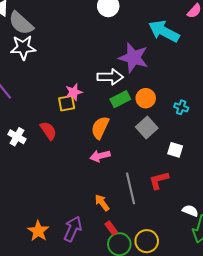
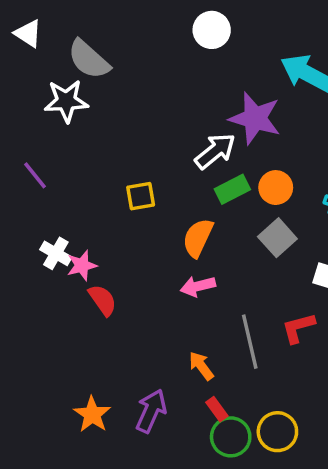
gray semicircle: (21, 23) -> (89, 59), moved
white arrow: (110, 77) -> (215, 151), turned -40
pink star: (74, 92) -> (82, 265), moved
red semicircle: (48, 131) -> (103, 300), moved

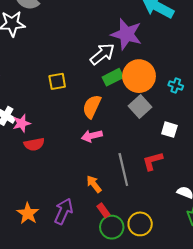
orange circle: (276, 188) -> (139, 76), size x1.6
red semicircle: (103, 300) -> (34, 144), turned 114

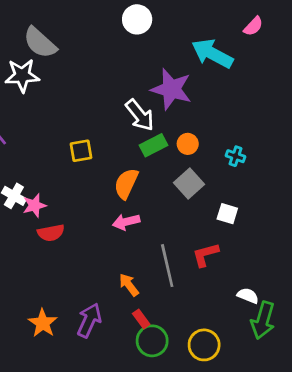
white arrow: (102, 54) -> (140, 115), turned 90
orange circle: (139, 76) -> (188, 144), size x0.5
yellow circle: (140, 224) -> (204, 345), moved

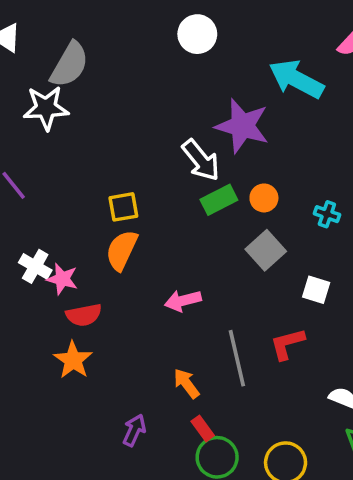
gray semicircle: (40, 43) -> (69, 65), turned -102
orange semicircle: (126, 184) -> (122, 250), moved
pink star: (34, 205) -> (62, 279), turned 30
purple arrow: (89, 320) -> (134, 430), size x0.7
orange star: (43, 323) -> (73, 360), moved

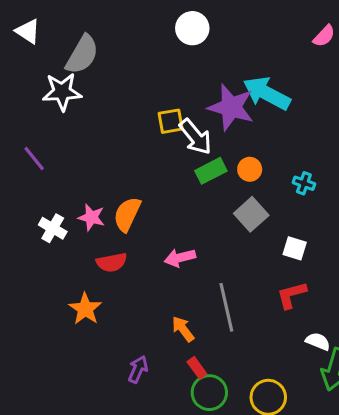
cyan arrow: (296, 79) -> (267, 93), moved
yellow square: (123, 207) -> (171, 121), moved
pink star: (62, 279) -> (91, 217), moved
red semicircle: (84, 315) -> (112, 262), moved
red L-shape: (287, 344) -> (292, 295), moved

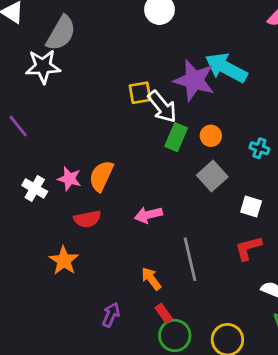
green rectangle: (211, 171) -> (176, 137), turned -40

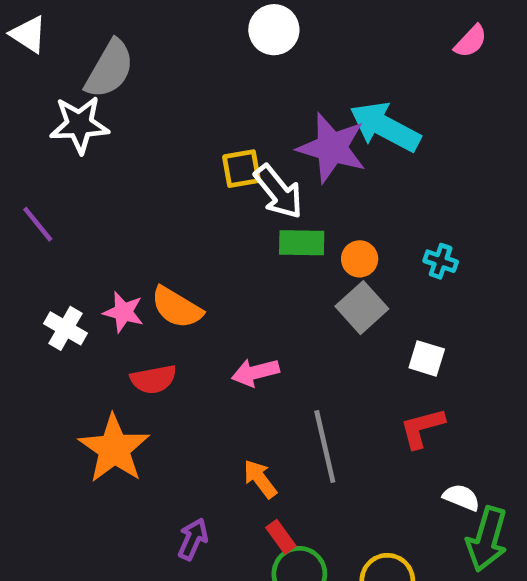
orange circle: (211, 136) -> (360, 259), moved
green rectangle: (176, 137) -> (302, 243), turned 68
orange semicircle: (101, 176) -> (177, 308), turned -84
orange star: (64, 261) -> (114, 449), size x1.4

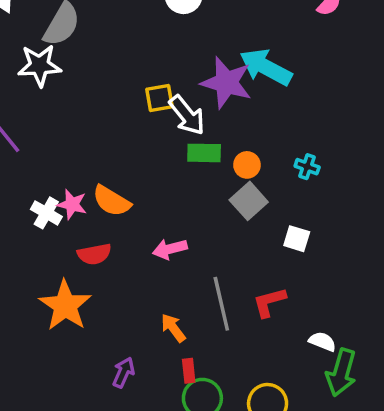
white cross: (66, 328) -> (46, 213), moved
red L-shape: (422, 428) -> (269, 302), moved
red rectangle: (281, 537) -> (189, 371), turned 30

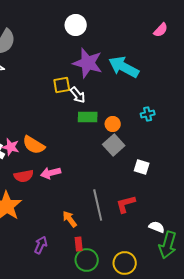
purple star: (226, 83) -> (88, 63), moved
white arrow: (187, 115) -> (78, 95), size x0.7
cyan cross: (307, 167) -> (148, 114), moved, turned -32
pink arrow: (170, 249) -> (51, 173), moved

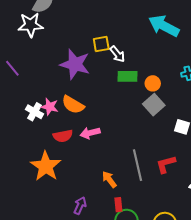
purple star: (88, 63) -> (75, 64), moved

